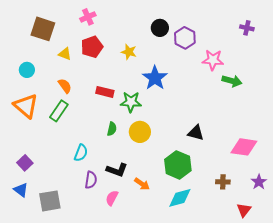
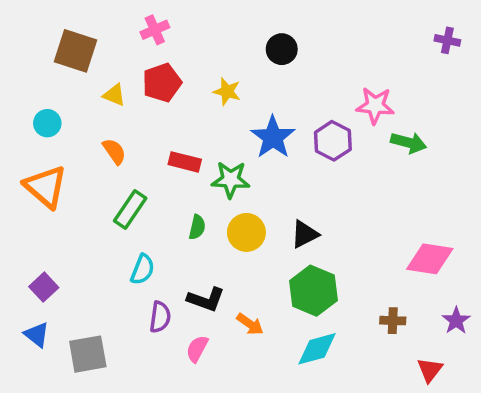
purple cross: (247, 28) -> (447, 40), moved
purple hexagon: (185, 38) -> (333, 141), moved
green rectangle: (59, 111) -> (130, 210), moved
black triangle: (196, 133) -> (305, 234), moved, turned -42

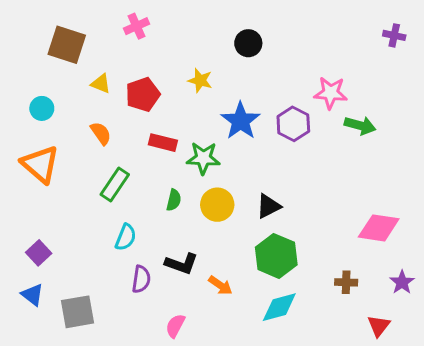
red pentagon: (162, 83) -> (143, 94), moved
pink semicircle: (197, 349) -> (175, 326), moved

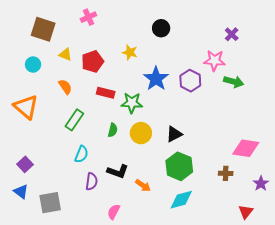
purple cross: (394, 35) -> (232, 34), moved, turned 32
cyan circle: (42, 108) -> (33, 65), moved
brown cross: (346, 282) -> (226, 173), moved

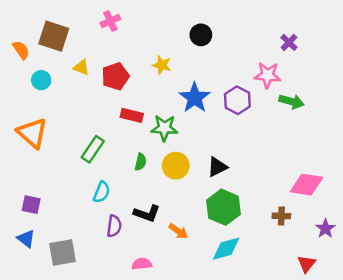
orange semicircle: (65, 87) -> (21, 50), moved
purple square: (25, 164) -> (31, 205), turned -35
pink semicircle: (114, 212) -> (142, 264), turned 56

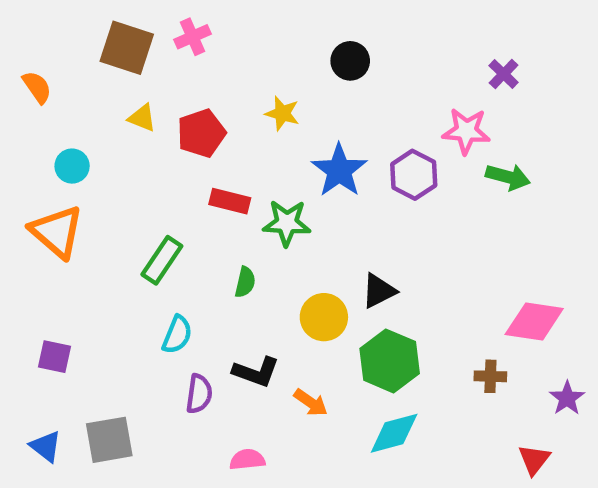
brown square: (54, 36) -> (127, 48), moved
cyan circle: (41, 80) -> (72, 166), moved
yellow circle: (176, 166) -> (324, 317), moved
blue triangle: (26, 239) -> (46, 446), moved

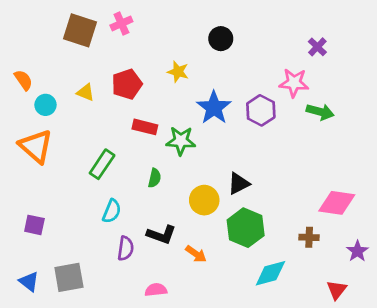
orange semicircle: (37, 87) -> (23, 80), moved
yellow triangle: (142, 118) -> (86, 92), moved
cyan diamond: (394, 433) -> (270, 273), moved

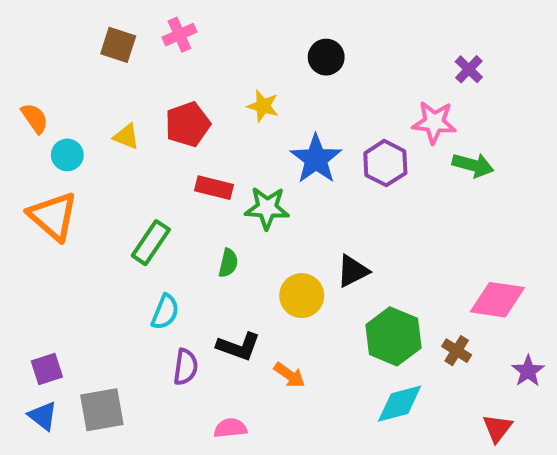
brown square: (80, 30) -> (118, 45), size x0.7
purple square: (34, 225) -> (47, 369), moved, turned -30
green hexagon: (246, 228) -> (393, 336), moved
brown cross: (309, 237) -> (457, 351), turned 30

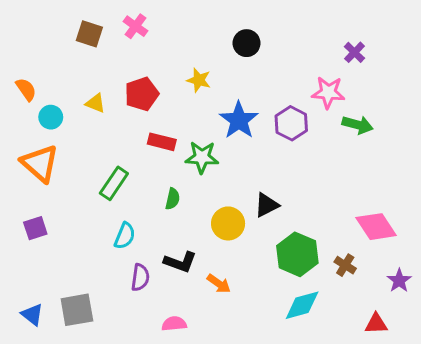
pink cross: (179, 35) -> (136, 26), turned -30
pink diamond: (497, 300) -> (376, 227), turned 48
purple square: (47, 369) -> (35, 228), moved
red triangle: (497, 428) -> (376, 324), turned 50

